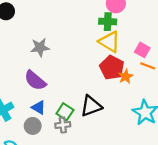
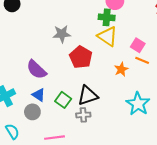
gray star: (40, 47) -> (62, 34), moved
red pentagon: (112, 68) -> (81, 57), moved
gray cross: (63, 125) -> (83, 115), moved

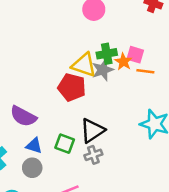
green cross: (107, 17) -> (107, 54), moved
gray star: (62, 34) -> (103, 70), moved
yellow triangle: (107, 36) -> (84, 65), moved
orange star: (121, 69) -> (123, 62), moved

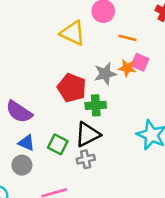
green cross: (107, 54) -> (96, 105), moved
orange star: (123, 62) -> (127, 68), turned -30
yellow triangle: (84, 65) -> (73, 33), moved
orange line: (145, 71) -> (128, 38), moved

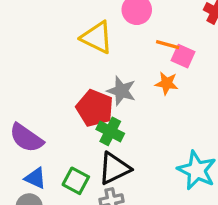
pink square: (140, 62) -> (183, 56), moved
gray star: (105, 74) -> (121, 91), moved, turned 30
green cross: (96, 105) -> (110, 131), moved, turned 30

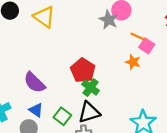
yellow triangle: (97, 37) -> (44, 17), moved
gray star: (121, 91) -> (109, 20), moved

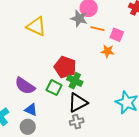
yellow triangle: (44, 17) -> (36, 26), moved
orange line: (138, 37) -> (98, 29), moved
green square: (62, 116) -> (54, 88), moved

